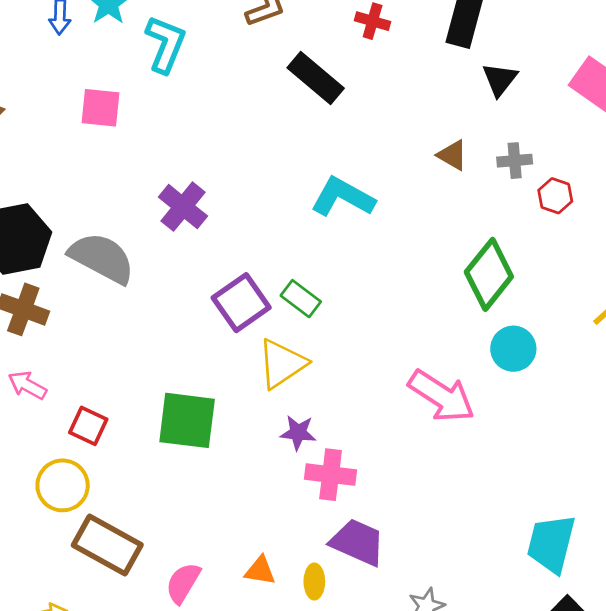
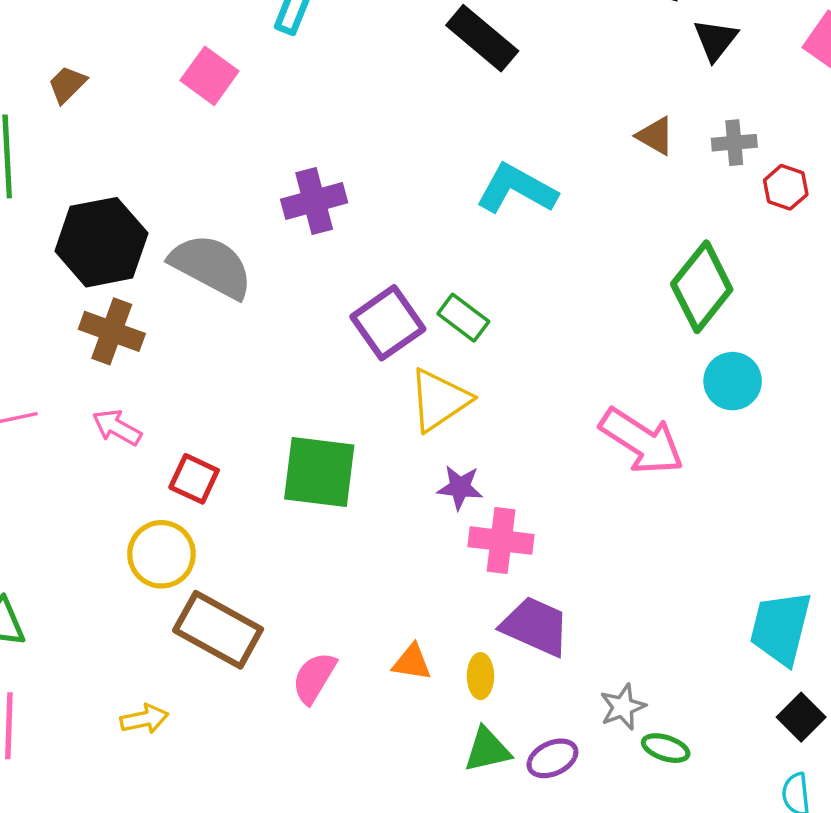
pink square: (100, 108) -> (210, 76), turned 30
purple cross: (183, 207) -> (314, 201), turned 36

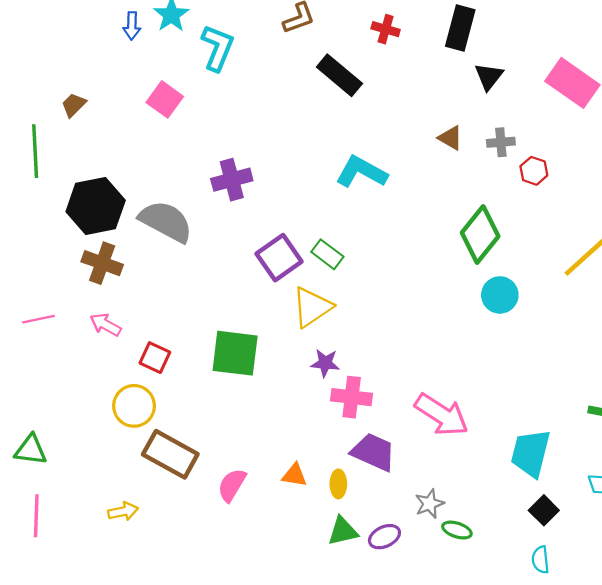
pink arrow: (642, 441) -> (442, 415), moved

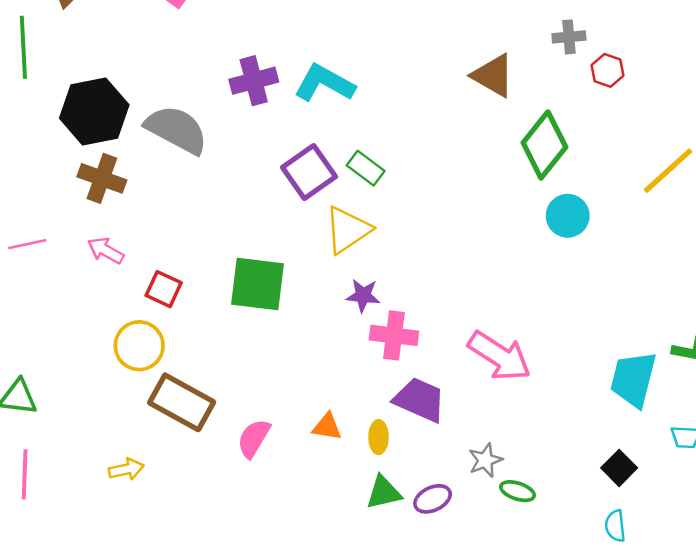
brown triangle: (450, 138) -> (493, 76), moved, size x1.5
cyan L-shape: (361, 172) -> (324, 83), moved
cyan trapezoid: (531, 453) -> (633, 379), moved

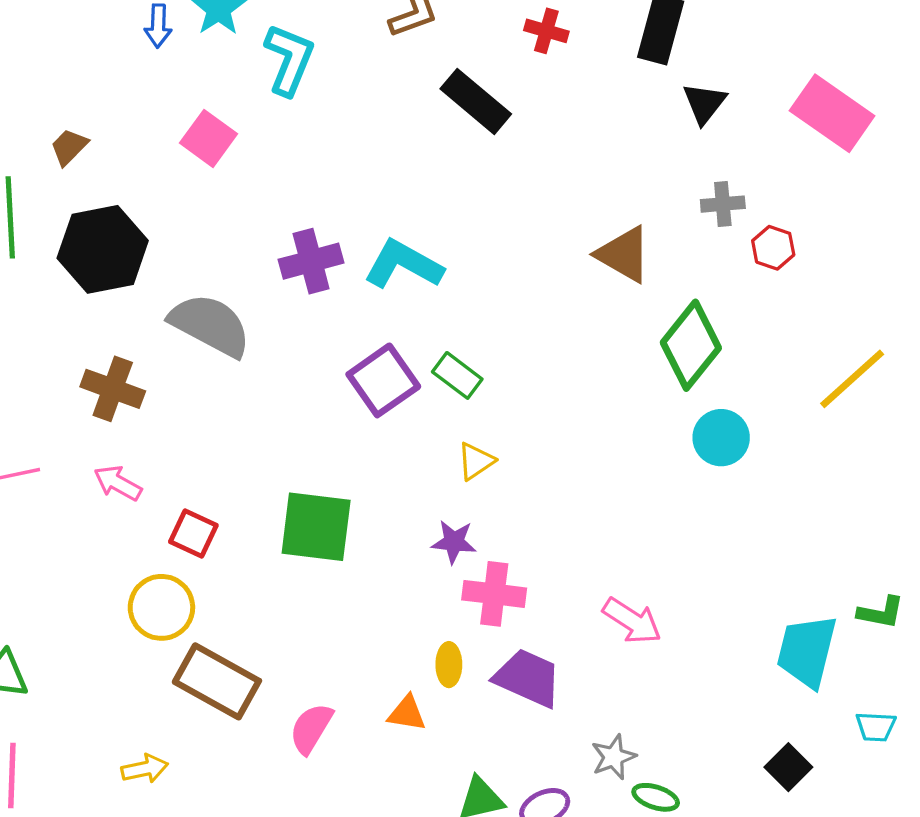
black hexagon: (94, 112) -> (103, 249), moved
yellow triangle: (348, 230) -> (476, 461), moved, size x0.6
pink arrow: (499, 356) -> (632, 621), size x0.7
yellow ellipse: (379, 437) -> (449, 665), moved

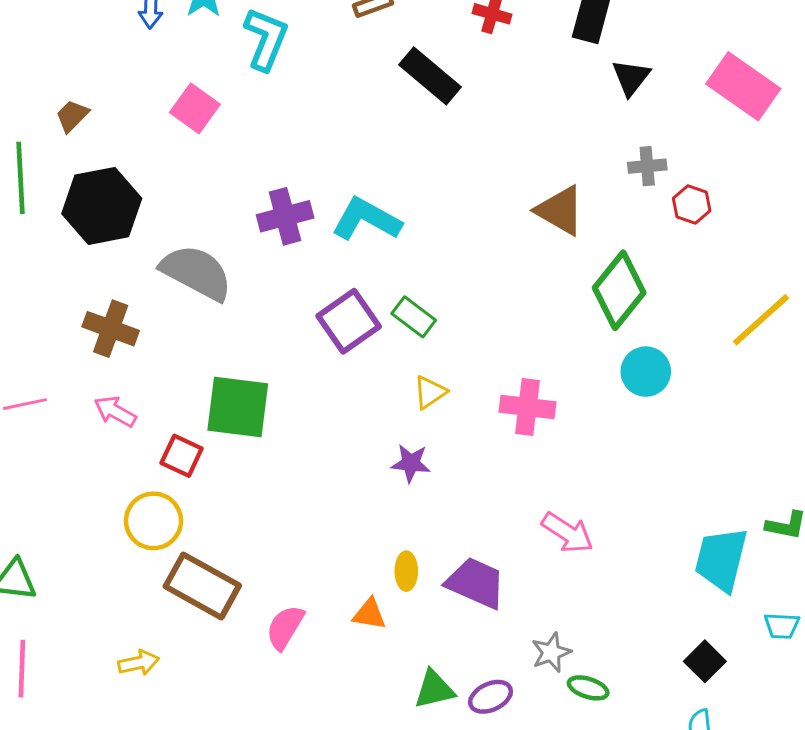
green square: (316, 527) -> (238, 407), moved
pink cross: (494, 594) -> (528, 407), moved

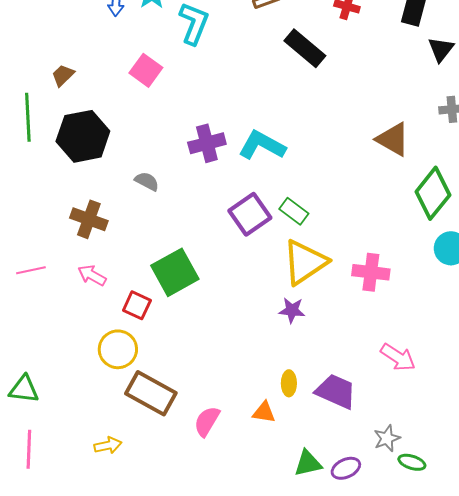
gray semicircle: (196, 273) -> (147, 181), size x0.5
yellow triangle: (430, 392) -> (305, 262), size x2.0
green square: (238, 407) -> (175, 272), turned -36

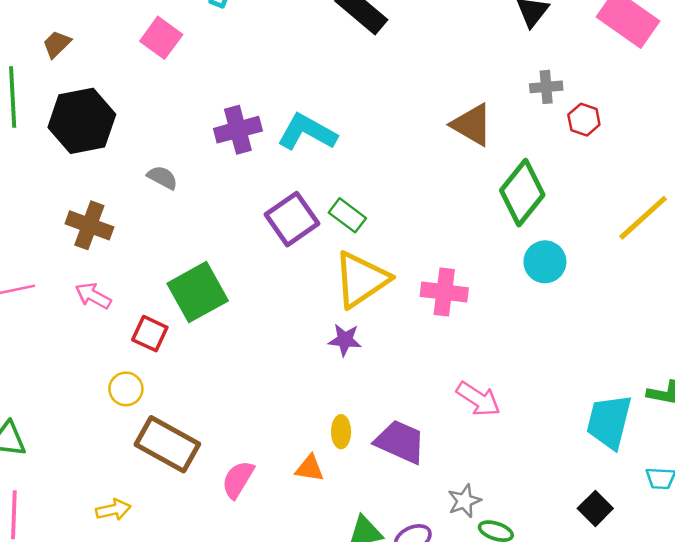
yellow circle: (118, 349) -> (126, 389), size x0.7

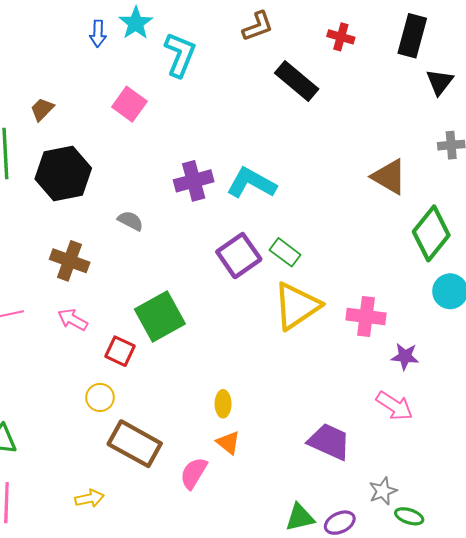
purple star: (345, 340) -> (405, 356), moved
yellow ellipse: (341, 432) -> (223, 404), moved
orange triangle: (310, 468) -> (228, 443), moved, turned 30

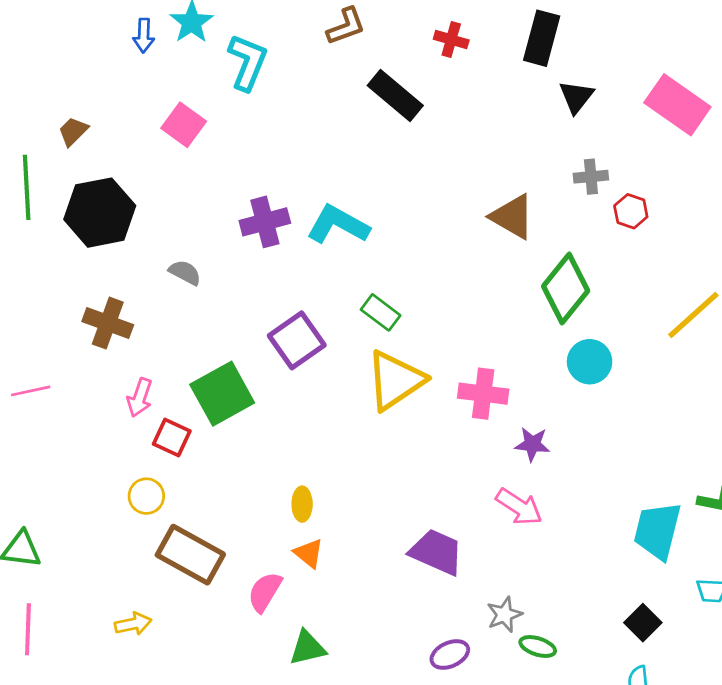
purple square: (239, 256) -> (297, 340), moved
pink arrow: (73, 320) -> (140, 398), moved, turned -100
green triangle: (300, 517) -> (307, 648), moved

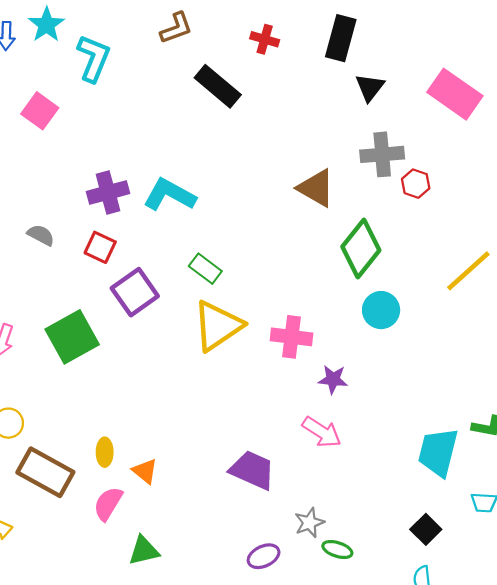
gray cross: (591, 177) -> (382, 154), size x1.5
red square: (172, 438) -> (100, 247), moved
yellow ellipse: (302, 504) -> (105, 452), moved

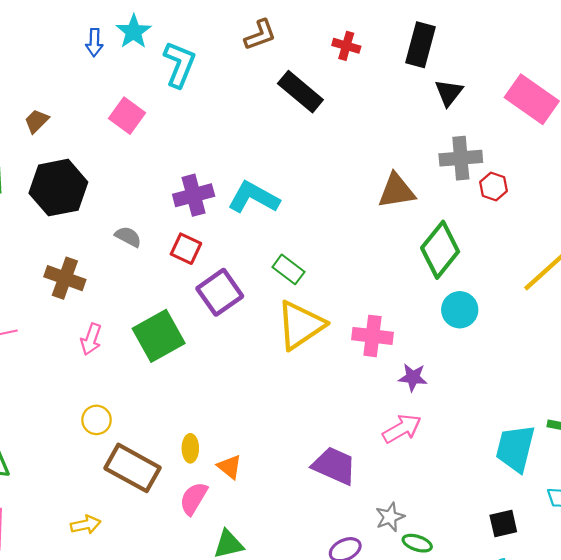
brown triangle: (316, 188) -> (396, 191), turned -39
pink arrow: (322, 432) -> (402, 429), turned -63
black square: (426, 529) -> (503, 524), turned 32

